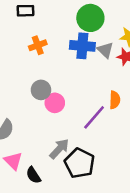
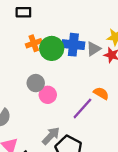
green circle: (90, 18) -> (52, 48), moved
gray triangle: (105, 50) -> (94, 49), turned 42
orange semicircle: (115, 100) -> (101, 93), turned -63

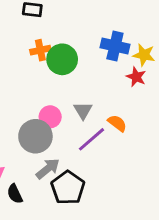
blue cross: (73, 45) -> (115, 46), moved
gray triangle: (94, 49) -> (83, 110), moved, turned -35
gray circle: (36, 83) -> (35, 136), moved, size x1.5

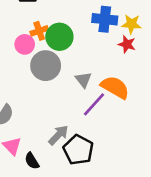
pink circle: (50, 117) -> (25, 44), moved
orange semicircle: (117, 123) -> (115, 87), size x1.6
gray circle: (35, 136) -> (46, 66), moved

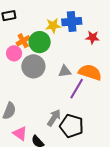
yellow star: (131, 24) -> (53, 26), moved
gray triangle: (83, 80) -> (65, 71), turned -48

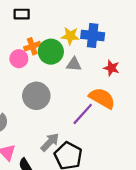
red star: (93, 37) -> (111, 68), moved
gray circle: (33, 66) -> (36, 96), moved
gray triangle: (65, 71) -> (74, 64), moved

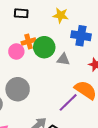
yellow star: (70, 36) -> (61, 15), moved
gray circle: (36, 96) -> (18, 89), moved

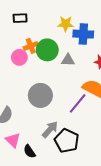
yellow star: (61, 15) -> (66, 24), moved
gray circle: (18, 89) -> (40, 95), moved

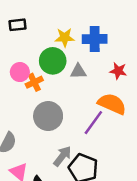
yellow star: (66, 24) -> (65, 38), moved
orange cross: (31, 46) -> (34, 82), moved

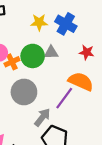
blue cross: (95, 39) -> (66, 24), turned 30
green circle: (53, 61) -> (33, 56), moved
gray arrow: (62, 156) -> (42, 117), moved

